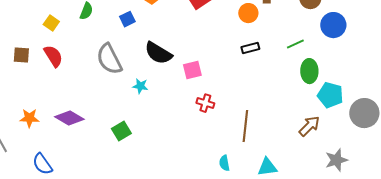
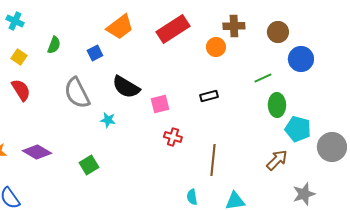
black rectangle: (250, 48) -> (209, 96), moved

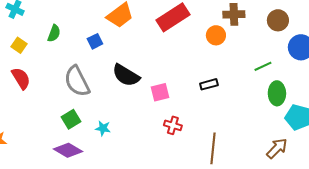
cyan star: (108, 120) -> (103, 128), moved
purple diamond: (37, 152) -> (68, 150), moved
green square: (89, 165) -> (71, 119), moved

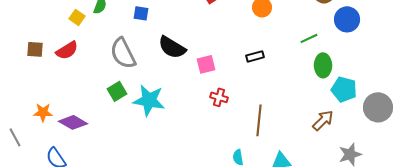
blue square: (95, 41) -> (141, 13), turned 35
yellow square: (19, 45) -> (77, 17), moved
red semicircle: (21, 78) -> (67, 50), turned 90
cyan star: (103, 128) -> (149, 100), size x2.0
purple diamond: (68, 150) -> (73, 122), moved

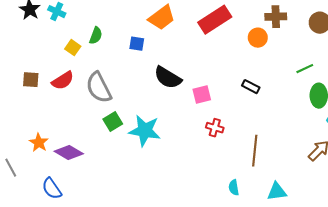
gray semicircle: (123, 53) -> (99, 88), moved
black rectangle: (255, 56) -> (251, 87), turned 42
orange star: (43, 112) -> (39, 143), turned 30

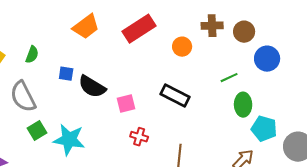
brown cross: (276, 17) -> (212, 26), moved
green semicircle: (96, 36) -> (32, 55), moved
blue square: (137, 44) -> (66, 74), moved
black rectangle: (251, 87) -> (175, 96), size x1.6

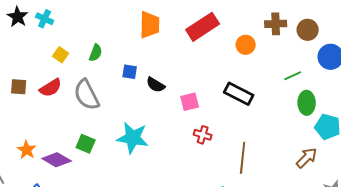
orange trapezoid: (86, 27) -> (150, 25), turned -52
black semicircle: (92, 87) -> (156, 85), size x0.7
green square: (37, 131) -> (86, 144), moved, turned -36

